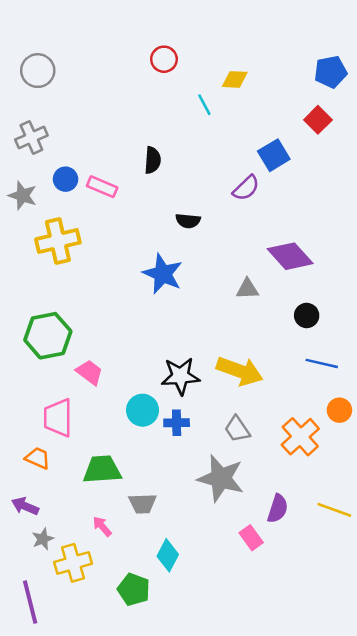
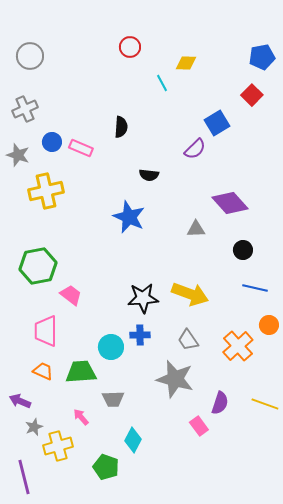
cyan circle: (143, 410) -> (111, 347), moved
orange trapezoid: (38, 458) -> (43, 371), moved

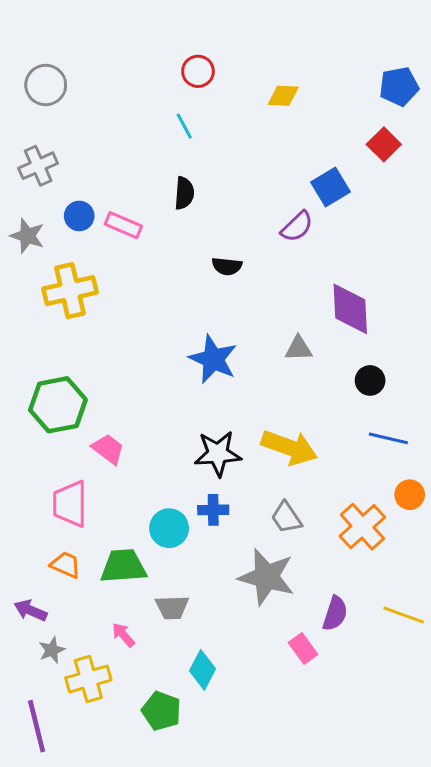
cyan line: (162, 83) -> (184, 126), moved
purple diamond: (230, 203) -> (350, 309), turned 39
blue star: (129, 217) -> (213, 359), moved

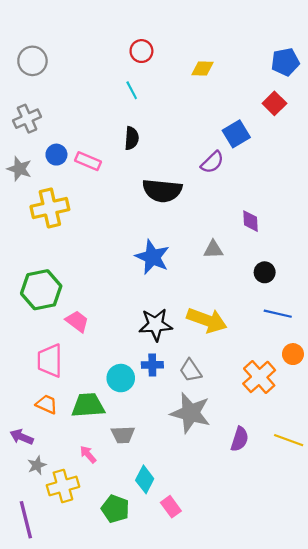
black semicircle: (227, 266) -> (162, 191), size x1.8
purple diamond: (350, 309) -> (250, 221), size x0.6
gray trapezoid: (286, 518) -> (191, 370), moved
pink rectangle: (303, 648) -> (171, 507), moved

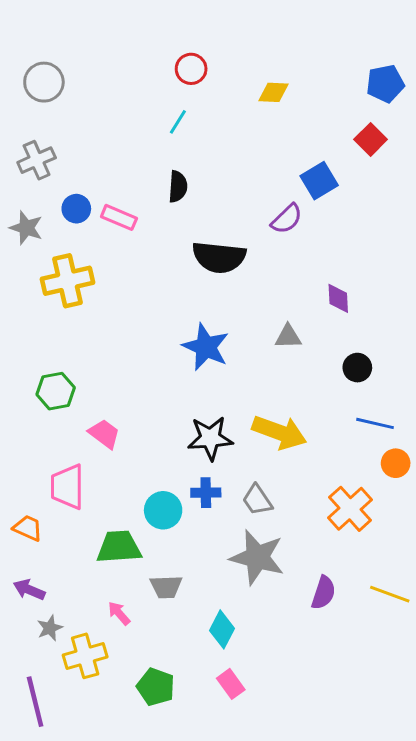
cyan line: (132, 90) -> (178, 122), turned 60
green hexagon: (41, 290) -> (56, 391), size x0.7
orange circle: (293, 354) -> (396, 463), moved
orange trapezoid: (47, 404) -> (28, 528), moved
cyan diamond: (145, 479) -> (222, 629), moved

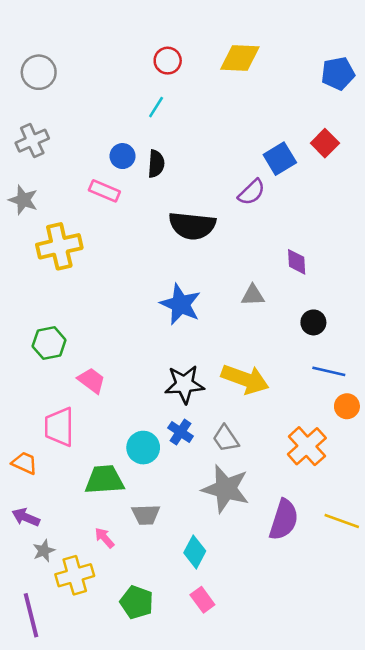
yellow diamond: (273, 92) -> (240, 58), moved, size x1.5
red square: (371, 139) -> (325, 143), moved
blue circle: (76, 209) -> (123, 156), moved
blue cross: (206, 493) -> (181, 432), turned 35
purple semicircle: (323, 593) -> (284, 520), size x1.4

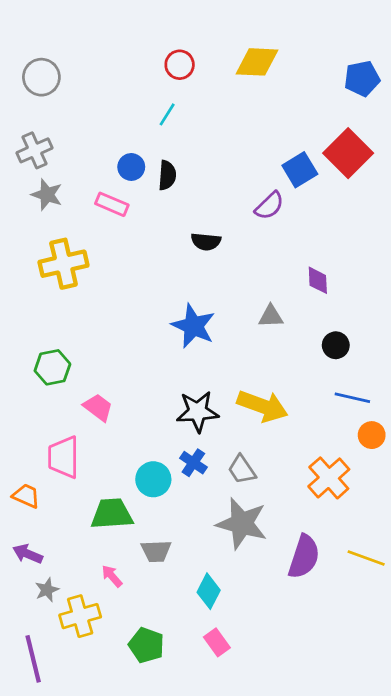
red square: (325, 143) -> (348, 153), size x1.6
gray star: (23, 200) -> (47, 195), moved
black semicircle: (192, 226) -> (206, 242), size x0.6

